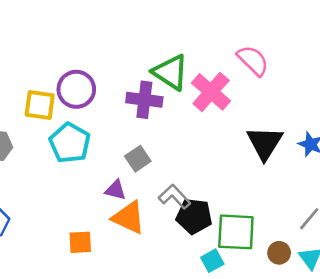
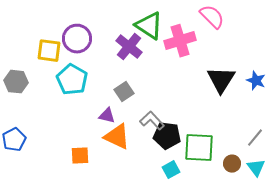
pink cross: (211, 92) -> (180, 41), turned 32
purple cross: (144, 100) -> (129, 47), turned 32
cyan square: (212, 261) -> (171, 170), moved

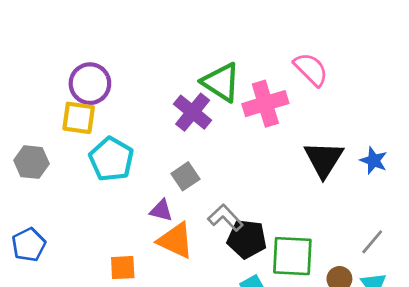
purple circle: (77, 39) -> (90, 84), moved

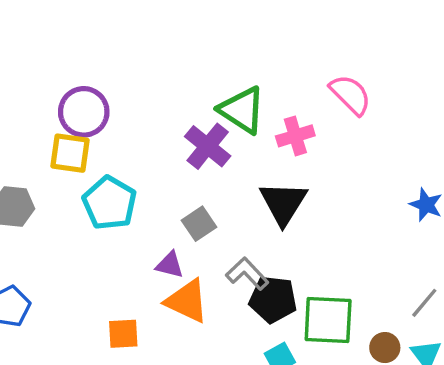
pink cross: (265, 104) -> (295, 136), size x0.7
black triangle: (324, 159) -> (283, 203), moved

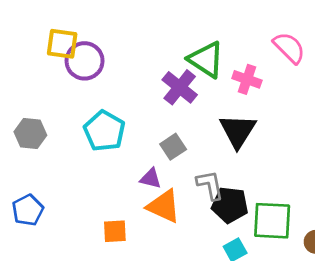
pink cross: (295, 136) -> (247, 79), turned 36
yellow square: (70, 153) -> (62, 44), moved
gray L-shape: (247, 274) -> (210, 185), turned 32

